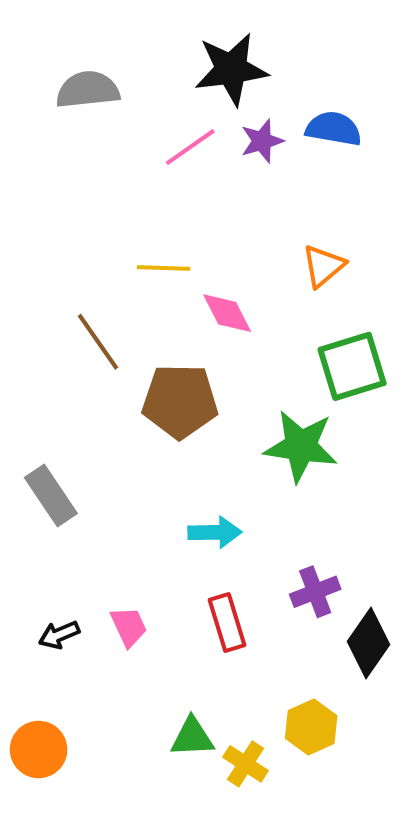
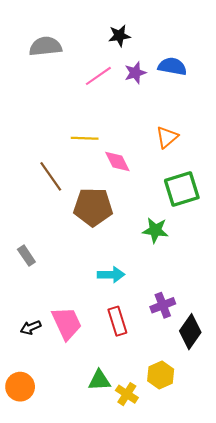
black star: (231, 69) -> (119, 36), size x0.6
green star: (301, 446) -> (155, 230), size x0.7
gray rectangle: (51, 495) -> (26, 256), size x0.7
pink trapezoid: (129, 627) -> (67, 323), size x1.6

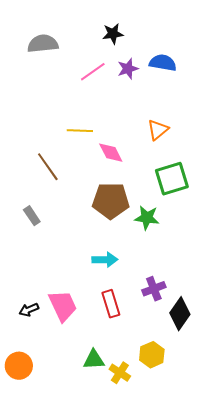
brown pentagon: (93, 207) -> (111, 201), moved
gray rectangle: (26, 256) -> (32, 216), moved

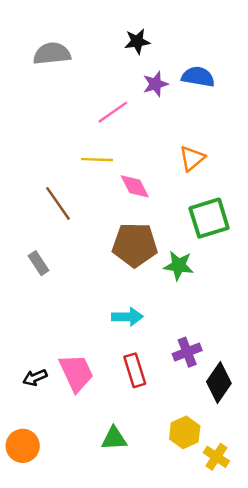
pink line: (93, 72) -> (113, 112), moved
yellow cross: (120, 373) -> (216, 457), moved

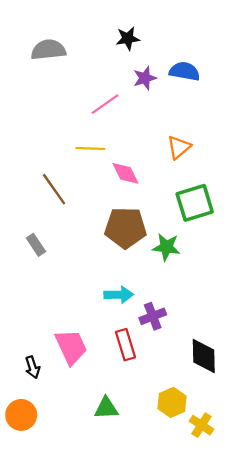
purple cross: (187, 352) -> (153, 316), moved
black arrow: (35, 378) -> (33, 367), moved, turned -85
black diamond: (219, 383) -> (204, 356), turned -36

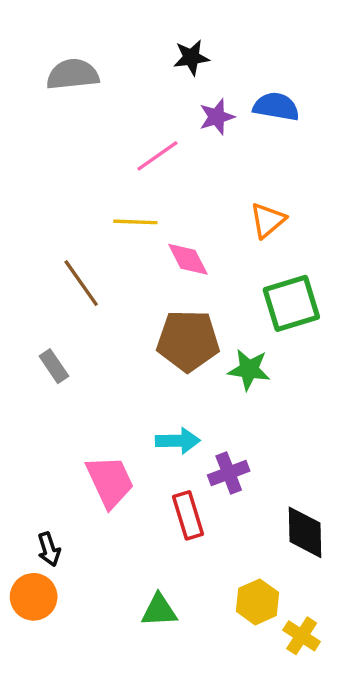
pink trapezoid: (71, 347) -> (110, 481), moved
orange circle: (21, 415) -> (34, 597), moved

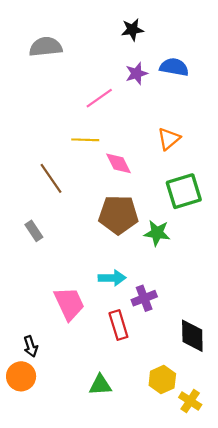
black star: (191, 57) -> (132, 30), moved

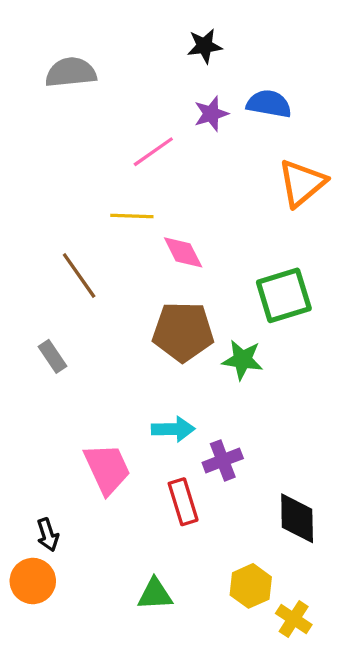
orange triangle: (169, 139) -> (302, 183), moved, size x1.4

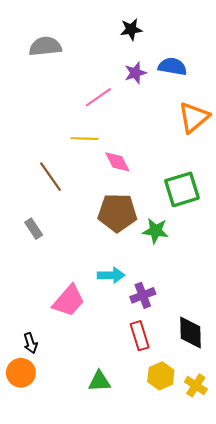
pink trapezoid: (107, 469) -> (69, 301), turned 66
red rectangle: (183, 502) -> (140, 336), moved
yellow cross: (294, 619) -> (196, 385), moved

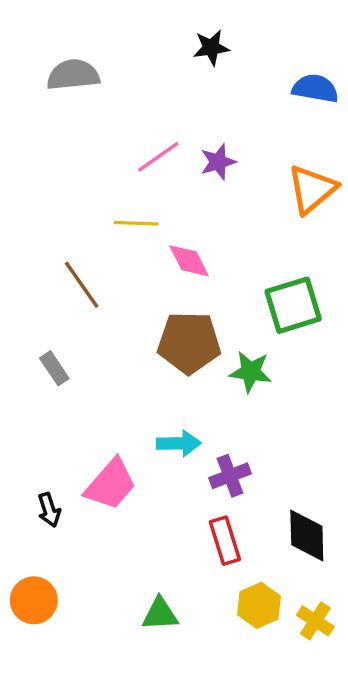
blue semicircle: (172, 66) -> (315, 88), moved
purple star: (135, 73) -> (218, 162), moved
black arrow: (30, 343) -> (49, 510), moved

